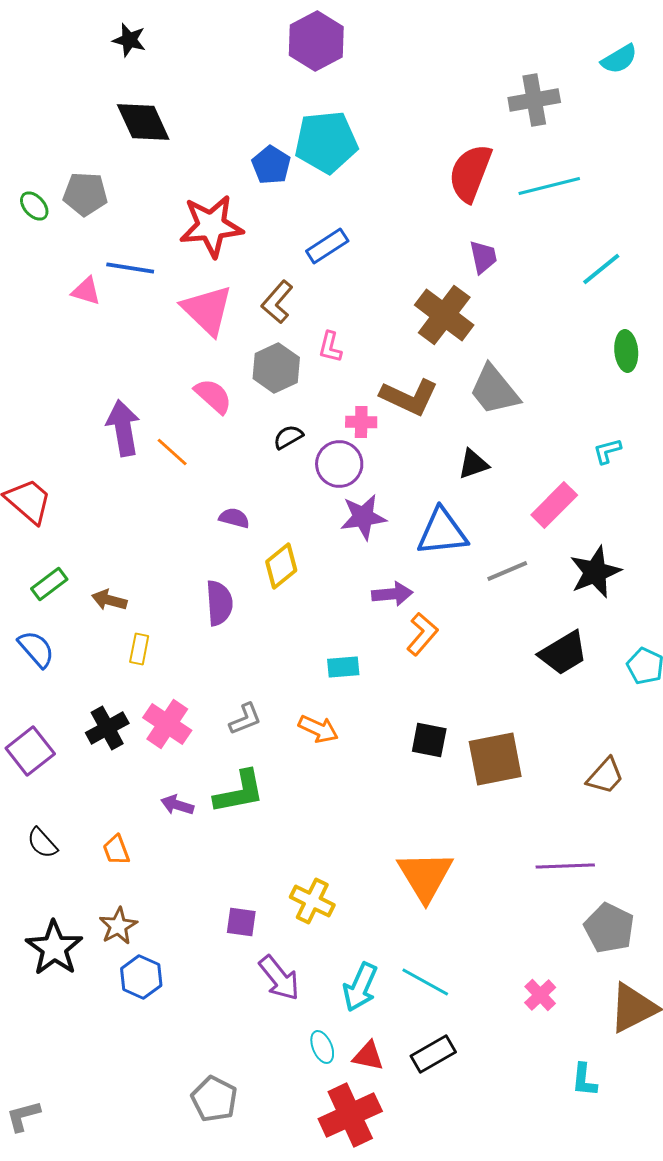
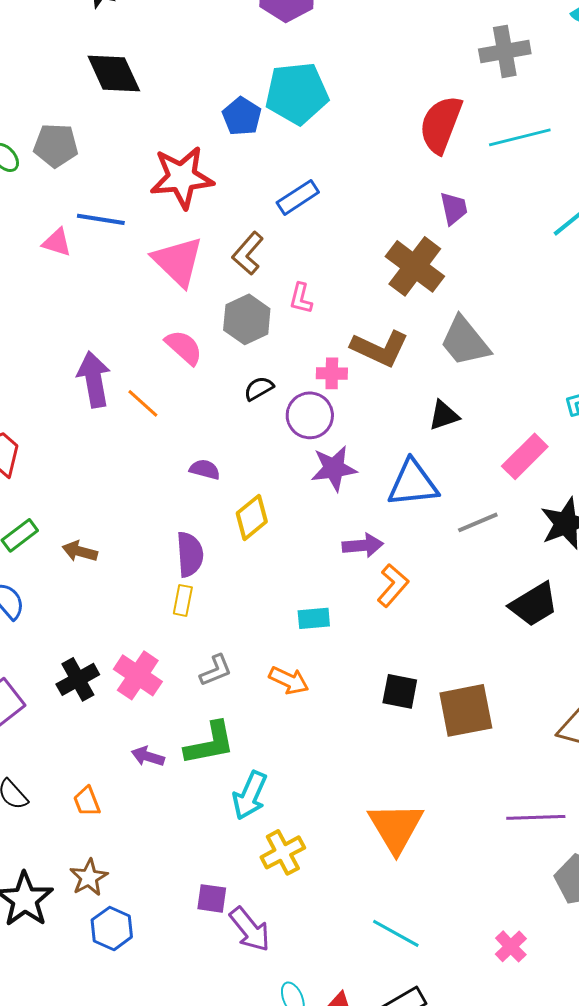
yellow rectangle: (139, 649) -> (183, 600), moved
yellow cross: (312, 901) -> (283, 852), turned 36
purple square: (241, 922) -> (212, 898), moved
cyan arrow: (360, 987) -> (250, 795), moved

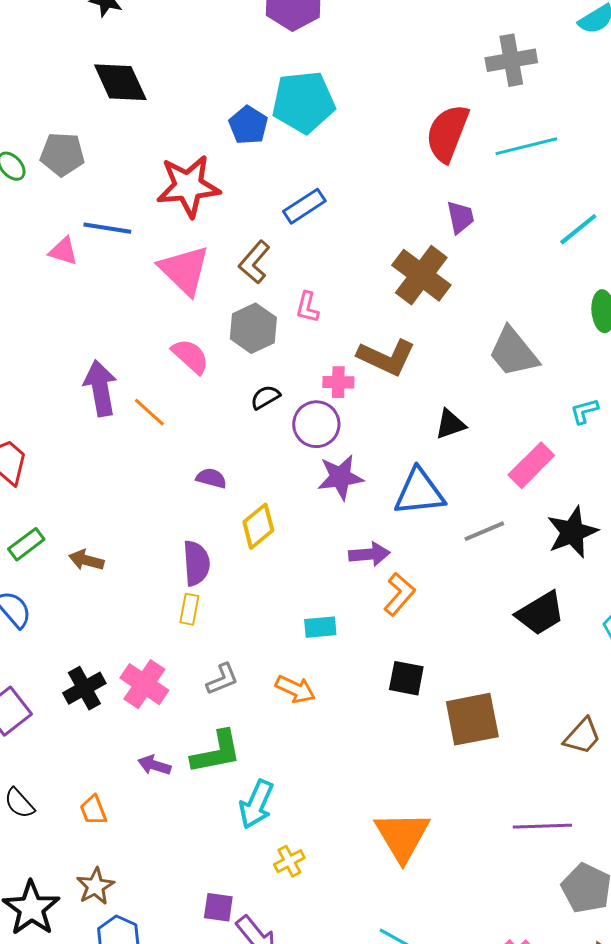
gray trapezoid: (465, 341) -> (513, 352), moved
black square: (400, 691) -> (406, 678), moved
yellow cross: (283, 852) -> (289, 861), size x0.7

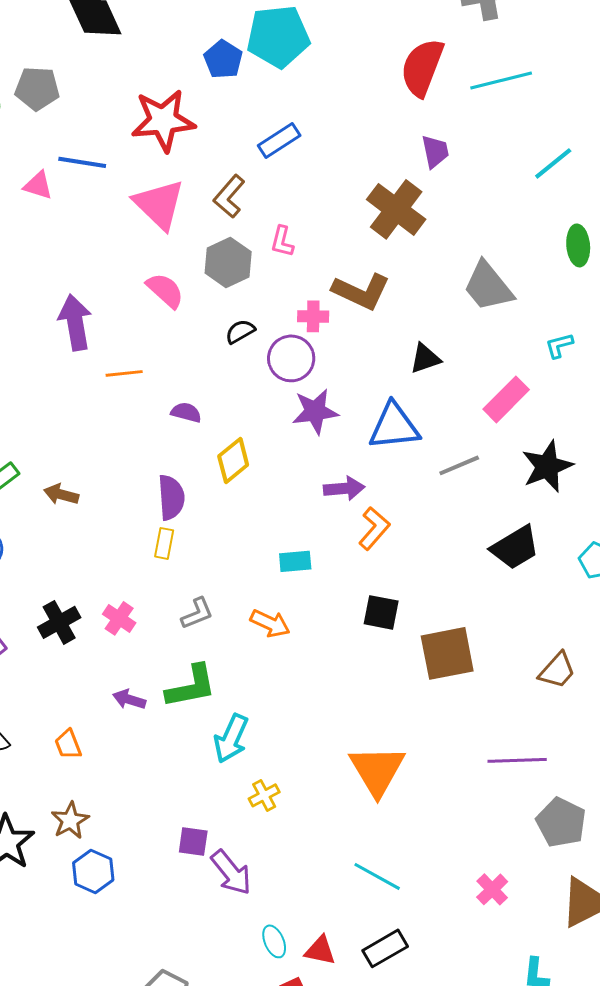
orange line: (149, 412) -> (124, 373), moved, turned -48
pink cross: (144, 684) -> (119, 618), size x0.7

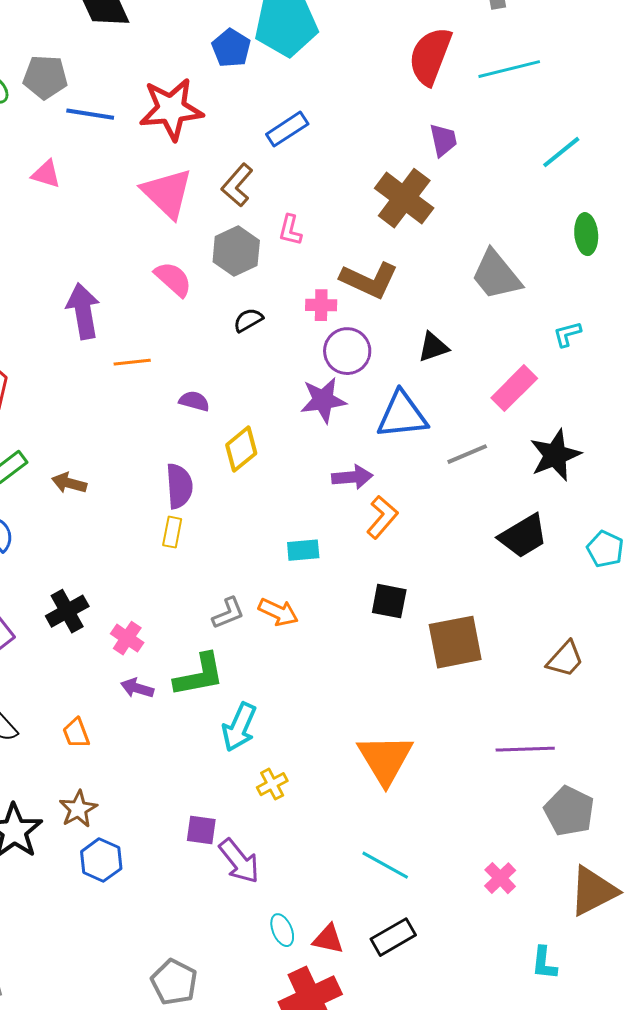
blue line: (82, 162) -> (90, 114), moved
purple circle: (291, 358) -> (347, 351), moved
gray L-shape: (197, 613) -> (228, 613), moved
pink cross: (119, 618) -> (127, 638), moved

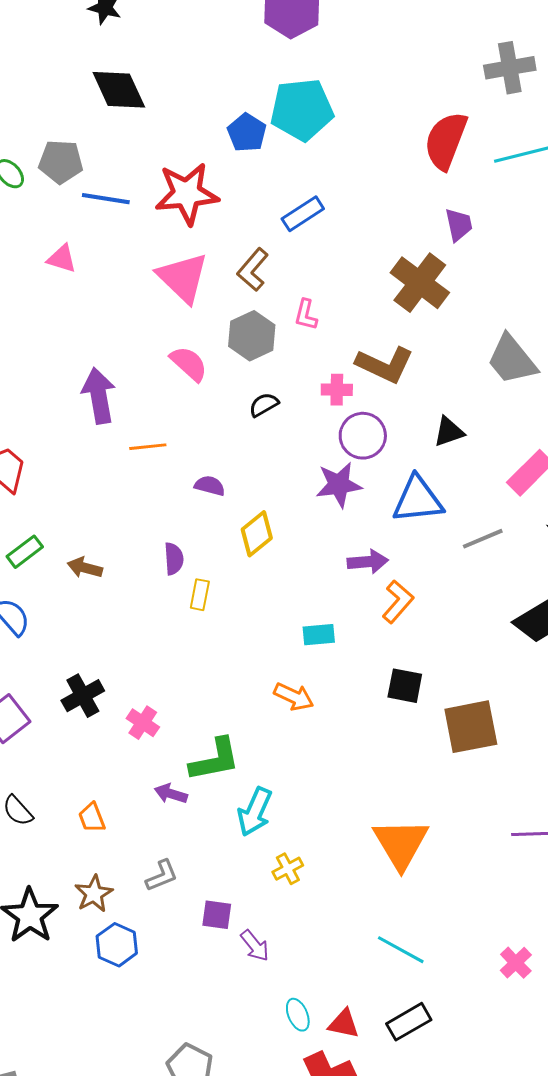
purple semicircle: (179, 486) -> (174, 559), moved, size x0.7
yellow rectangle: (172, 532) -> (200, 595), moved
gray L-shape: (228, 613) -> (162, 876), moved
purple arrow: (137, 688) -> (171, 794), moved
purple arrow: (239, 861) -> (255, 946), size x0.7

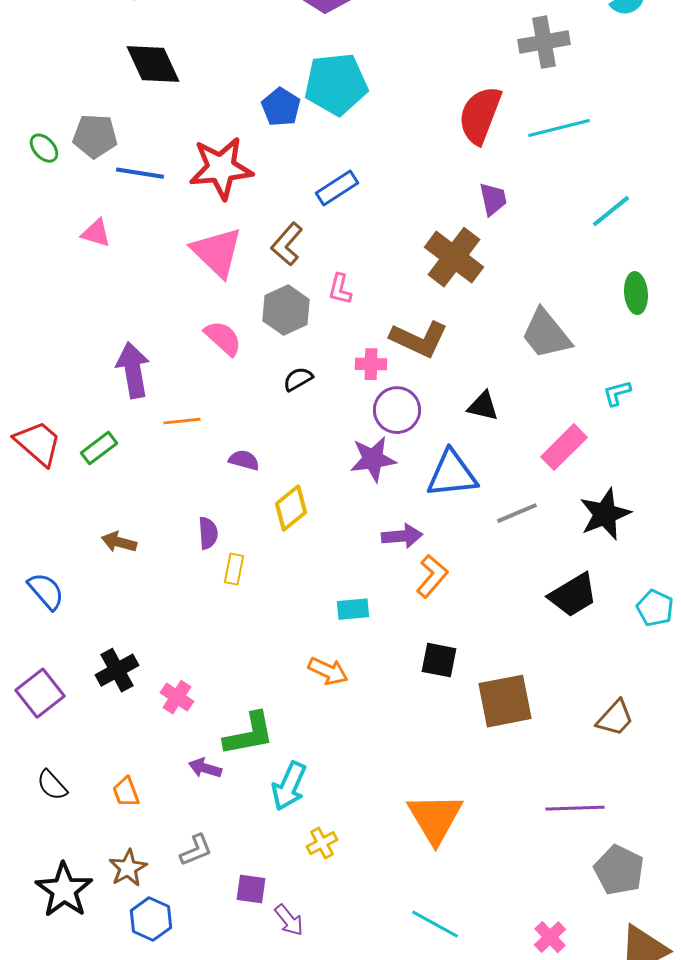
black triangle: (449, 432) -> (483, 406), turned 32
green rectangle: (25, 552) -> (99, 448), moved

